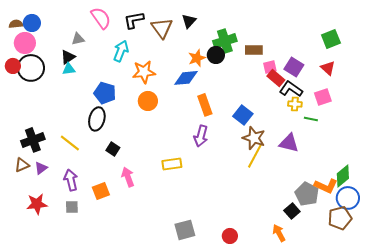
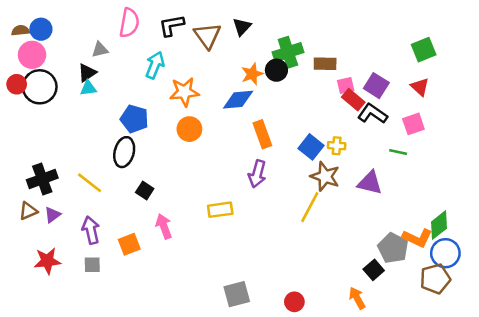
pink semicircle: (101, 18) -> (129, 23), turned 45
yellow cross: (295, 104) -> (337, 146), moved
yellow line: (255, 156) -> (310, 207), moved

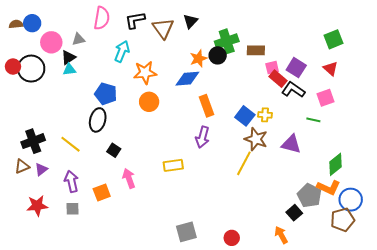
pink circle: (32, 55) -> (51, 42), moved
green diamond: (439, 225) -> (336, 164), moved

